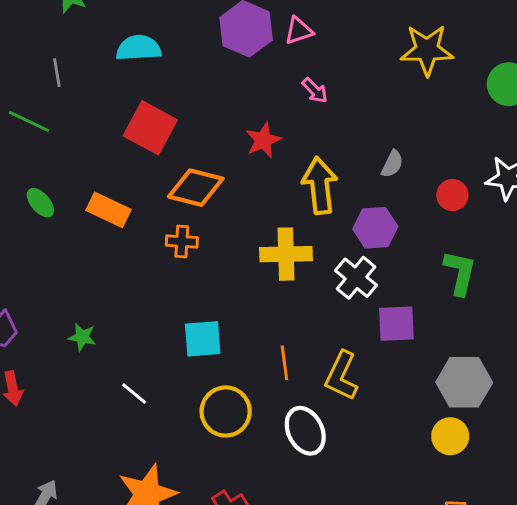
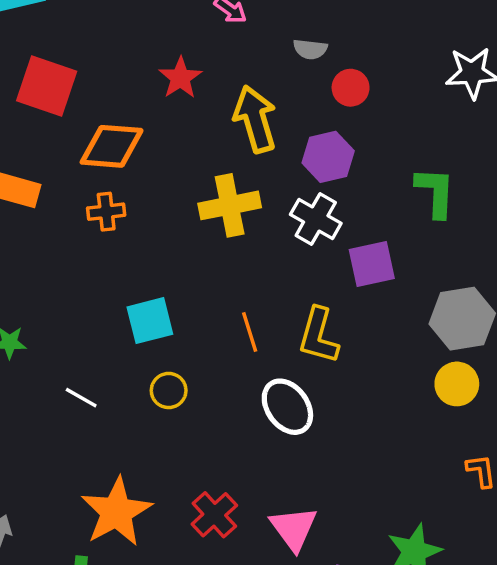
gray semicircle: (392, 164) -> (310, 49), moved, turned 80
red circle: (452, 195) -> (351, 88), moved
yellow circle: (226, 411) -> (169, 390), moved, size x0.6

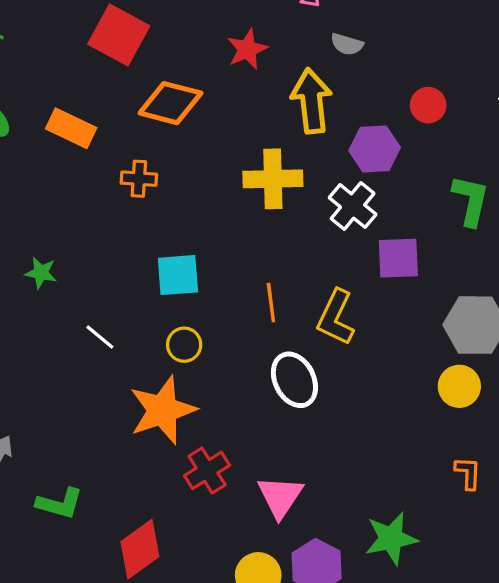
gray semicircle: (310, 49) -> (347, 44), moved
red circle: (351, 88) -> (428, 105), moved
orange cross: (106, 212) -> (139, 179), moved
orange star: (116, 512) -> (163, 410), moved

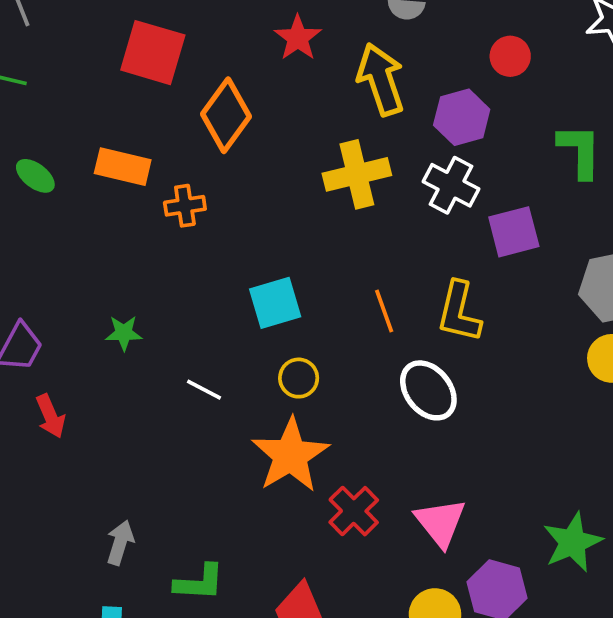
orange diamond: (170, 103) -> (226, 115), turned -56
orange cross: (139, 179) -> (185, 206), moved

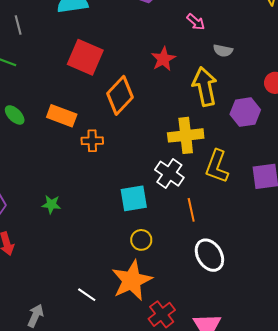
white cross: (451, 185) -> (169, 174), moved
yellow L-shape: (459, 312) -> (217, 166), moved
white line: (204, 390) -> (87, 295), moved

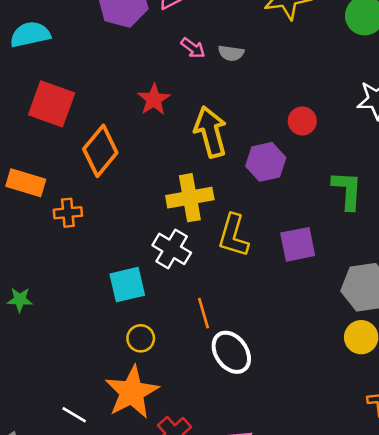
gray semicircle: (223, 51) -> (231, 53), moved
orange line: (191, 210) -> (204, 313), moved

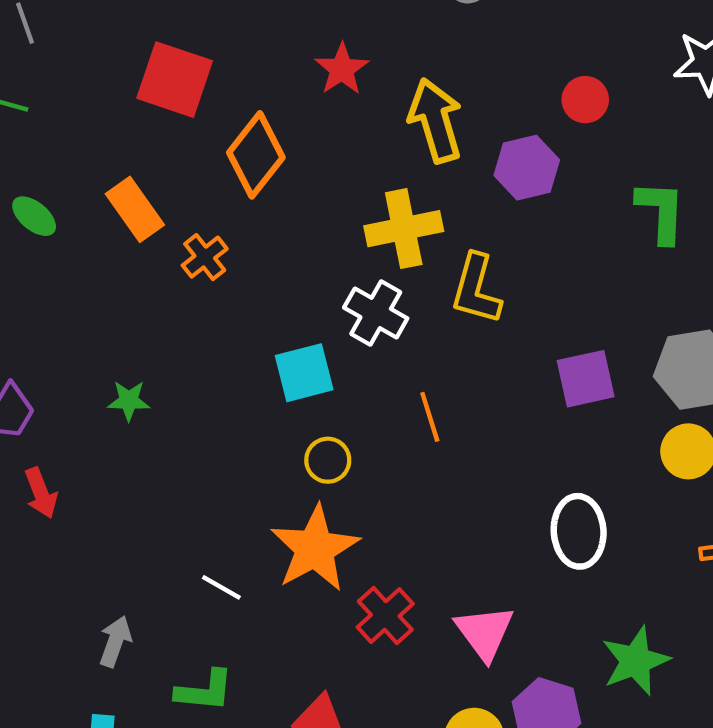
orange rectangle: (26, 183) -> (135, 209), turned 39
orange cross: (68, 213) -> (205, 257), turned -32
purple square: (298, 244) -> (586, 379), moved
white ellipse: (231, 352) -> (579, 531), moved, turned 33

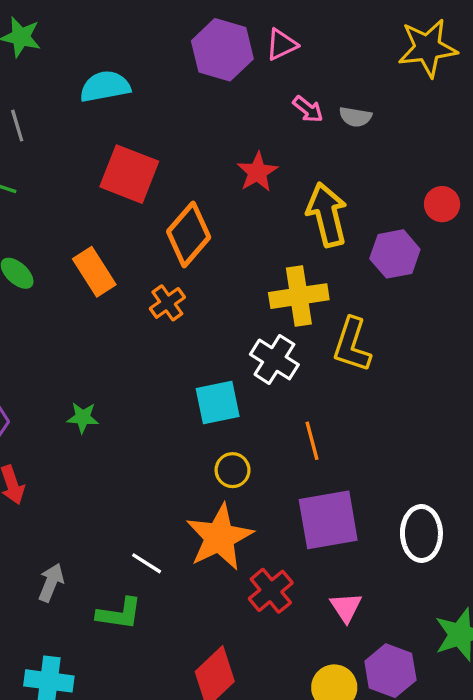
orange cross: (205, 257) -> (167, 303), moved
purple square: (586, 379) -> (328, 520), moved, size x1.4
pink triangle: (484, 632) -> (346, 607), size x0.7
gray arrow: (115, 641) -> (51, 583), moved
green L-shape: (205, 691) -> (119, 614), moved

